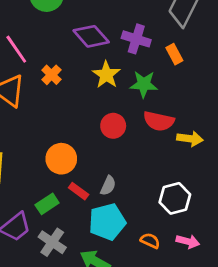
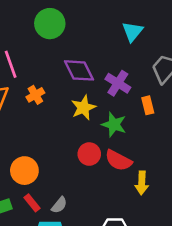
red circle: (113, 126) -> (89, 154), moved
yellow arrow: (190, 139) -> (142, 183), turned 70

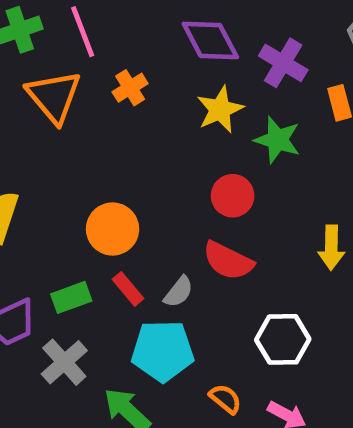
red semicircle: (118, 160) -> (228, 261), moved

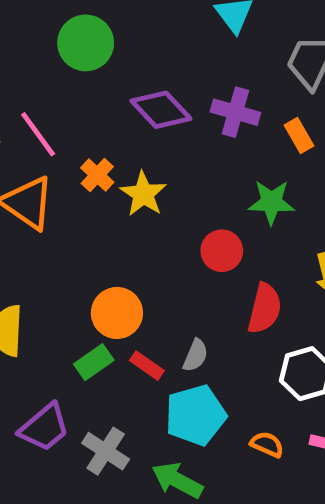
yellow star: (220, 109) -> (143, 194), moved
green star: (277, 140) -> (271, 202), moved
red semicircle: (228, 261) -> (265, 308), moved, turned -87
green rectangle: (71, 297) -> (94, 362), moved

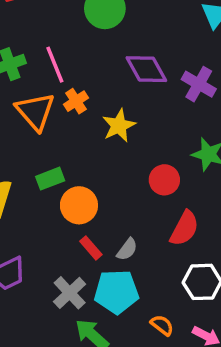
orange cross: (97, 175) -> (76, 101), moved
green rectangle: (94, 362) -> (50, 179), moved
gray cross: (106, 451) -> (70, 293), moved

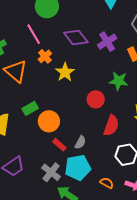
pink line: (55, 65) -> (34, 34), moved
purple cross: (199, 84) -> (107, 42), turned 36
orange cross: (76, 101) -> (45, 56), moved

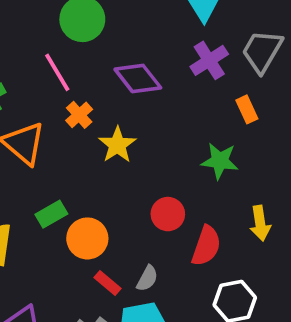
purple cross: (107, 42) -> (209, 60), moved
red circle: (96, 99) -> (168, 214), moved

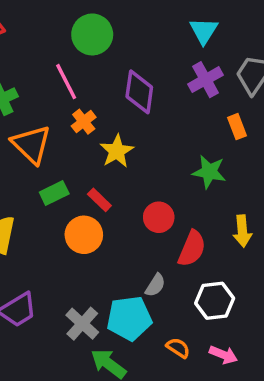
purple diamond: (138, 79) -> (139, 92), turned 42
green rectangle: (51, 214) -> (54, 193), moved
gray semicircle: (147, 278) -> (155, 285), moved
red rectangle: (107, 283) -> (99, 200), moved

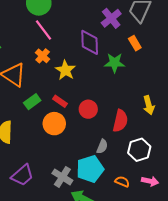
pink line: (66, 82) -> (43, 30), moved
purple diamond: (139, 92) -> (90, 42), moved
green star: (209, 172) -> (115, 63), moved
red circle: (159, 217) -> (88, 109), moved

